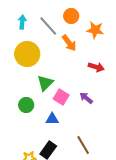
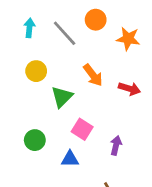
orange arrow: (69, 43) -> (93, 75), moved
yellow circle: (27, 54) -> (36, 71), size x0.6
green triangle: (45, 83) -> (62, 97), moved
purple arrow: (86, 98) -> (116, 145), moved, turned 64

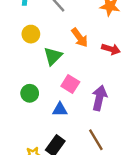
purple arrow: (116, 145) -> (99, 98), size x1.5

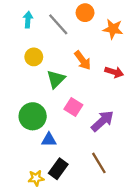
green circle: (30, 93) -> (33, 116), size x1.5
purple arrow: (99, 98) -> (102, 121), turned 35
blue triangle: (60, 110) -> (49, 140), moved

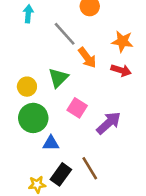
gray line: (58, 24) -> (65, 34), moved
orange star: (113, 29) -> (122, 41), moved
yellow circle: (34, 57) -> (27, 87), moved
brown line: (99, 163) -> (90, 168), moved

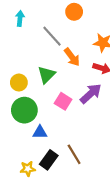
purple arrow: (109, 123) -> (91, 94), moved

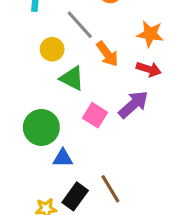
green triangle: (46, 75) -> (72, 78), turned -48
yellow circle: (19, 83) -> (52, 49), moved

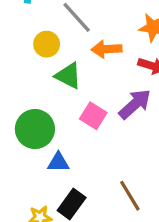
orange arrow: (107, 54) -> (107, 49), turned 124
brown line: (110, 189) -> (130, 196), moved

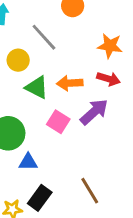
orange arrow: (107, 49) -> (70, 83), moved

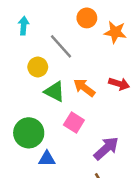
orange star: (110, 46) -> (115, 32), moved
orange arrow: (70, 83) -> (84, 88), turned 40
purple arrow: (94, 112) -> (106, 148), moved

